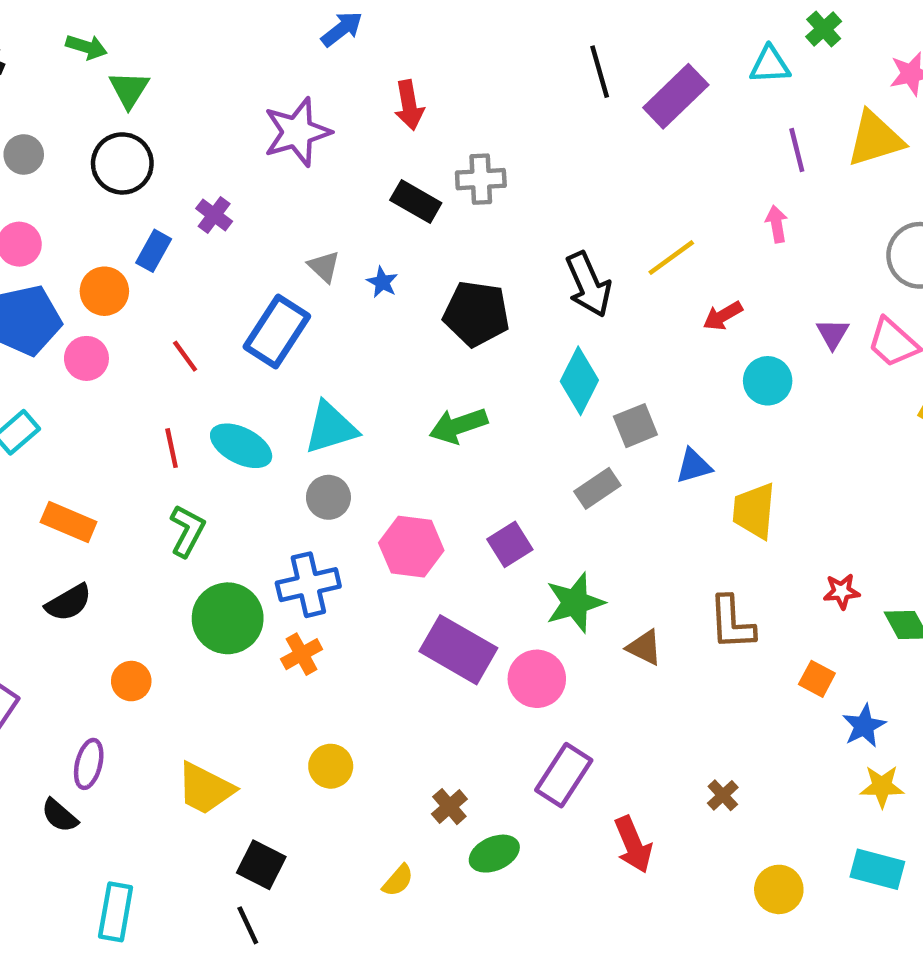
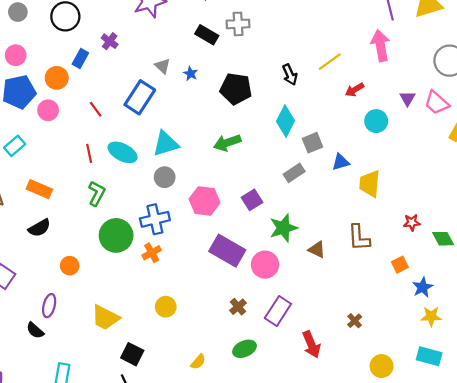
pink arrow: (777, 224) -> (380, 46), size x1.8
black arrow: (588, 284) -> (290, 75), size x0.7
orange square: (817, 679) -> (400, 265), turned 35
brown cross: (449, 807) -> (238, 307), moved

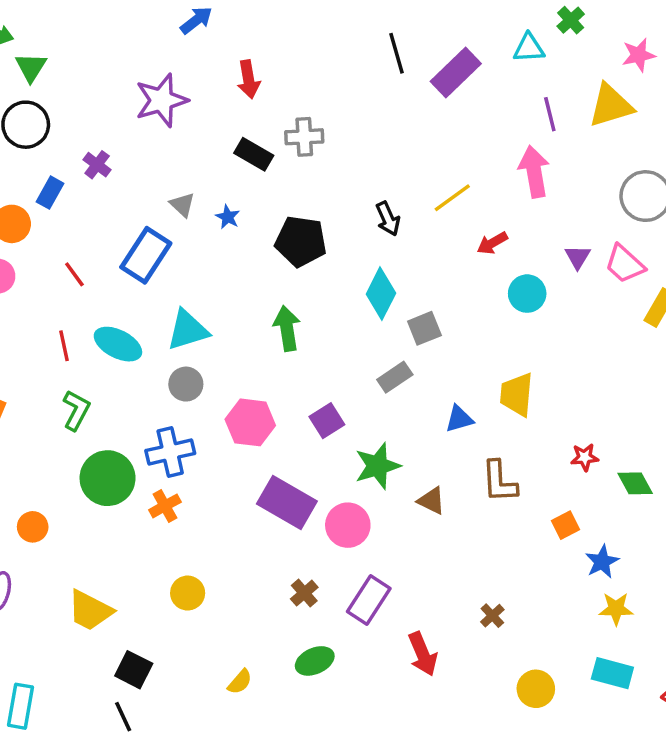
green arrow: (227, 143) -> (287, 328), turned 100
blue triangle: (341, 162) -> (459, 419), moved

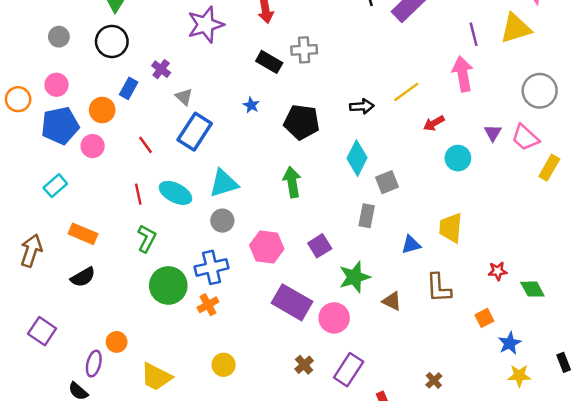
gray triangle: (182, 205) -> (184, 97), moved
black arrow: (388, 219) -> (362, 106), turned -70
gray rectangle: (395, 377) -> (367, 216), turned -45
orange circle: (33, 527) -> (117, 342), moved

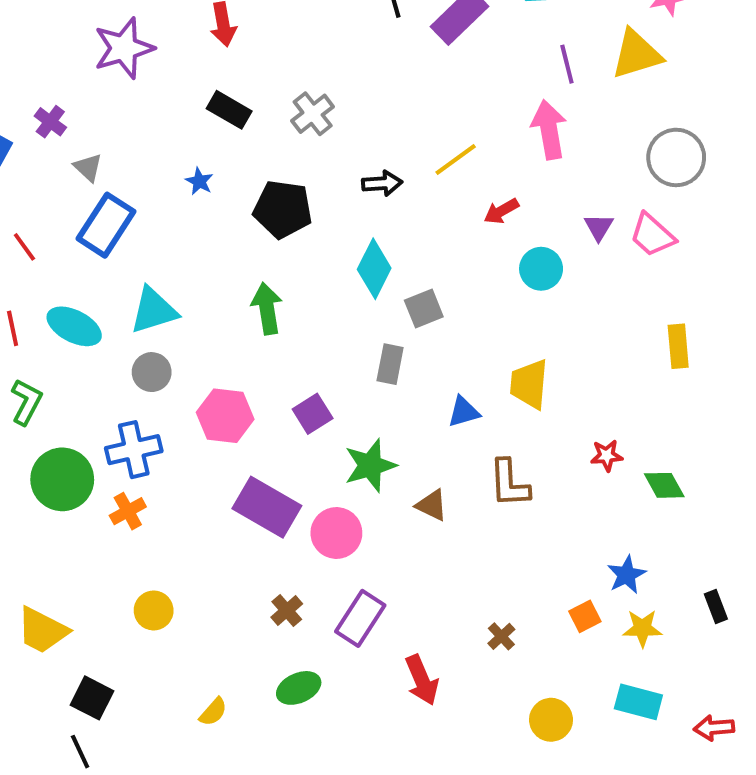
gray cross: (304, 50) -> (313, 114), moved, turned -35
yellow rectangle: (549, 168) -> (678, 346), moved, turned -35
orange square: (484, 318) -> (585, 616), moved

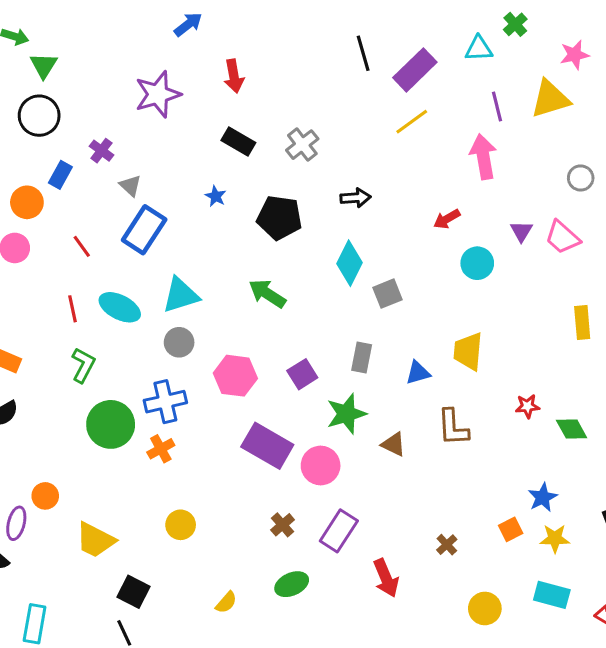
gray circle: (676, 157) -> (581, 178), size x0.6
yellow line: (456, 159) -> (412, 122), moved
green arrow: (267, 308) -> (267, 294), turned -48
gray rectangle: (390, 364) -> (362, 357), moved

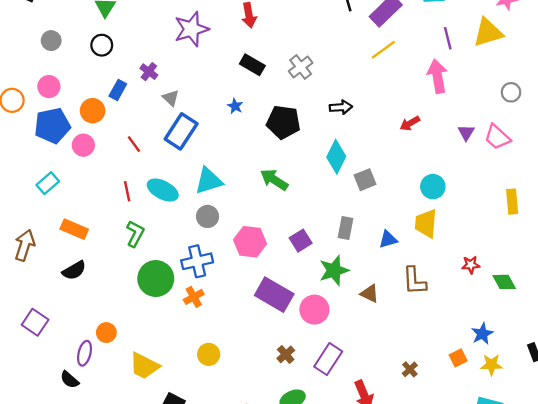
black circle: (39, 116) -> (102, 45), size x0.7
cyan circle: (477, 263) -> (433, 187), moved

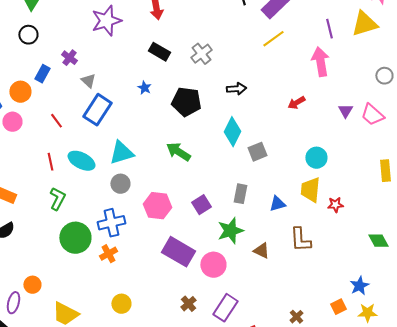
red star: (471, 265) -> (335, 205), moved

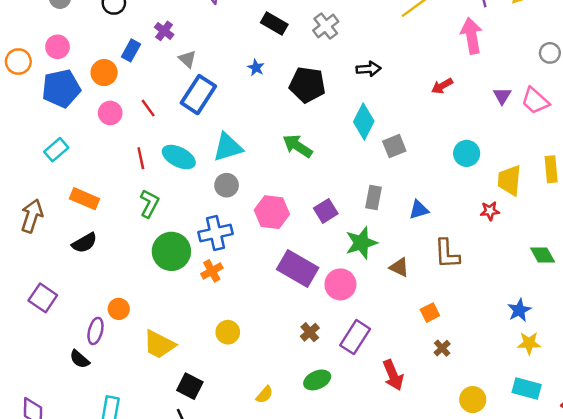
pink circle: (12, 122) -> (110, 113), moved
yellow trapezoid: (310, 190) -> (509, 180), moved
orange square: (338, 307) -> (430, 313), moved

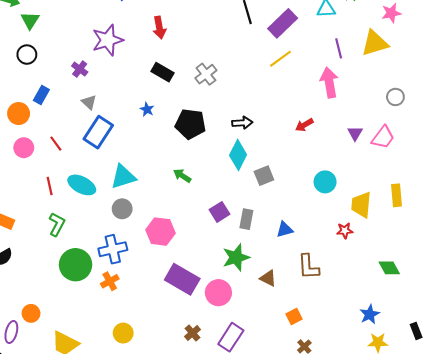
purple cross: (164, 31) -> (80, 69), moved
black arrow: (369, 69) -> (242, 123), moved
pink trapezoid: (535, 101) -> (383, 137), turned -95
green arrow: (298, 146) -> (182, 176), size x0.7
purple square: (326, 211) -> (219, 212), moved

